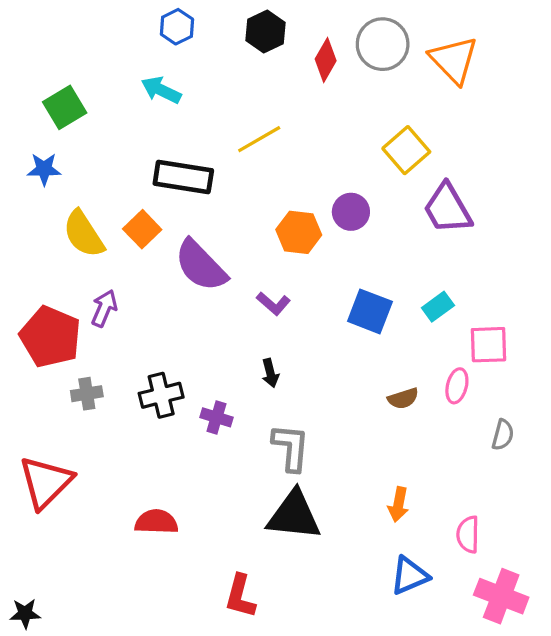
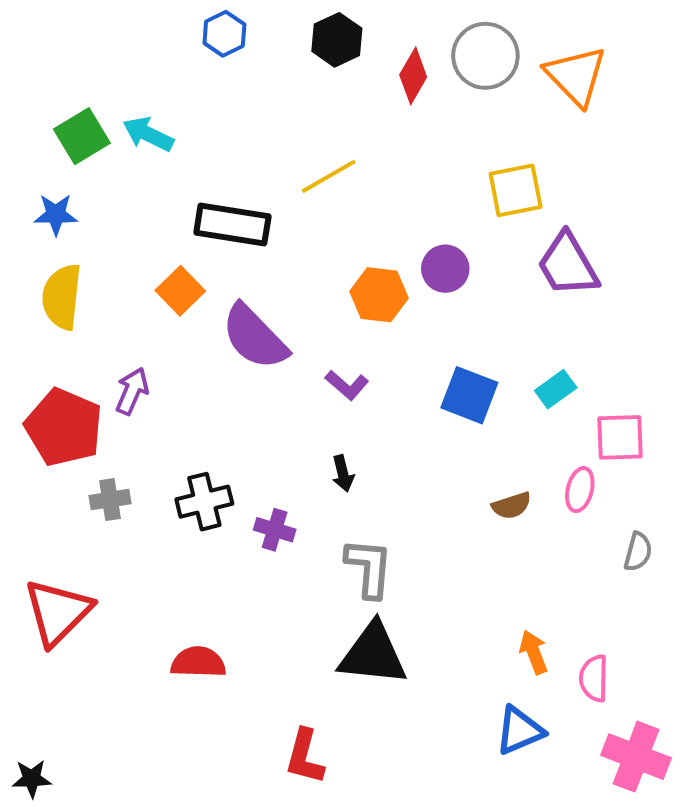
cyan arrow: (161, 90) -> (148, 134), moved
yellow square: (406, 150) -> (516, 190), turned 30
yellow semicircle: (84, 234) -> (62, 297), moved, turned 39
orange arrow: (398, 504) -> (534, 652), moved, turned 148

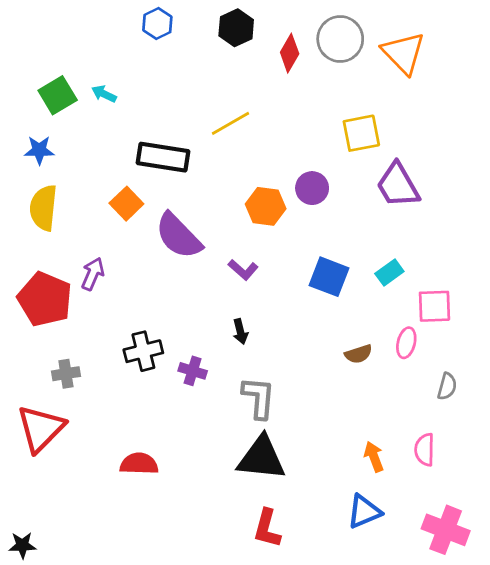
cyan arrow: (148, 134) -> (104, 94), size x0.7
gray cross: (110, 500) -> (66, 374), moved
pink semicircle: (594, 678) -> (425, 450), moved
red L-shape: (305, 757) -> (267, 528), moved

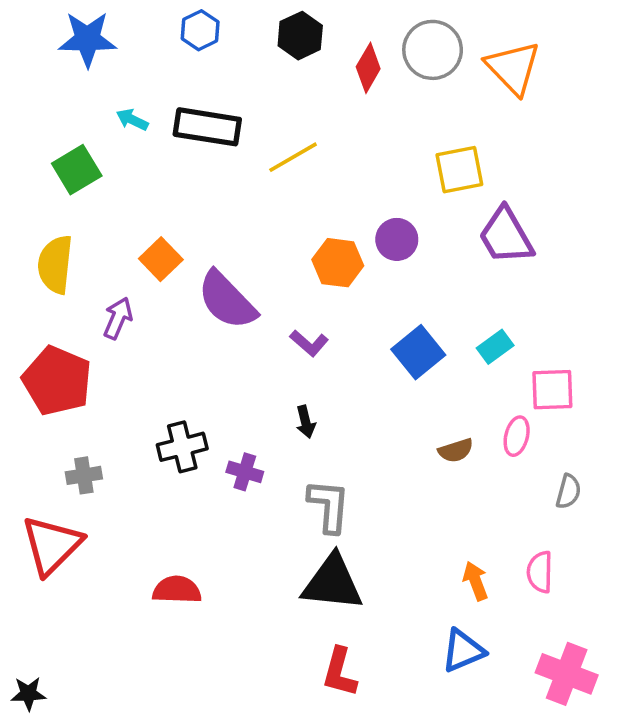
green square: (58, 95) -> (77, 170), moved
blue star: (39, 150) -> (87, 39), moved, size x1.5
black rectangle: (163, 157) -> (207, 127), moved
purple arrow: (93, 274) -> (118, 318), moved
blue square: (329, 277) -> (418, 352), turned 30

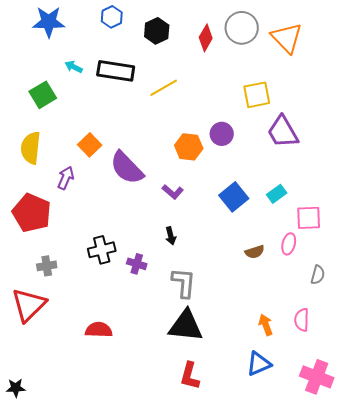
black hexagon: (300, 36) -> (157, 31), moved

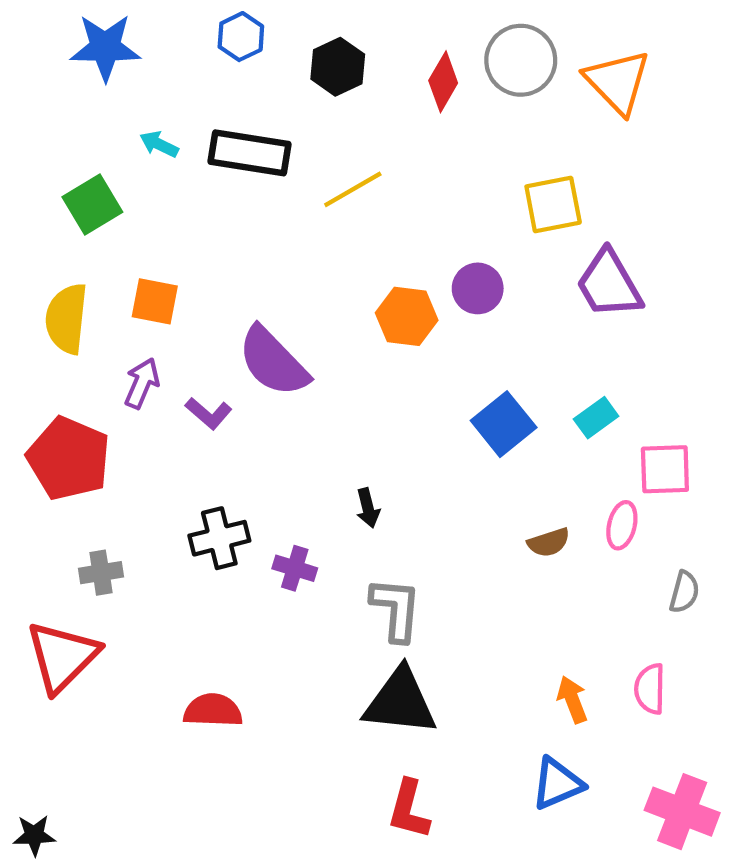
orange square: (90, 145) -> (155, 301), moved, turned -35
purple L-shape: (173, 192) -> (209, 413), moved

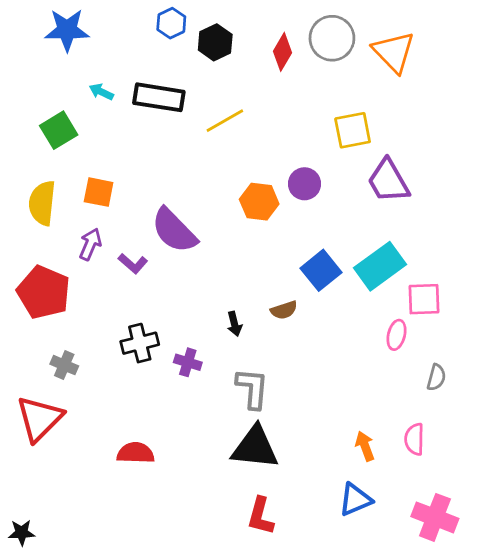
blue hexagon: (241, 37) -> (171, 23), moved
cyan rectangle: (596, 418) -> (380, 266), size x1.8
brown semicircle: (549, 542) -> (284, 310), moved
gray cross: (101, 573) -> (64, 365), turned 32

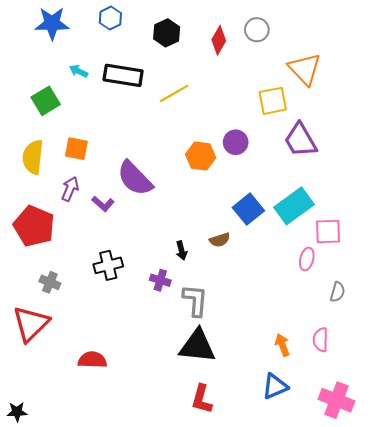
blue hexagon: (171, 23) -> (110, 18), moved
gray circle: (332, 38) -> (257, 30), size x0.7
orange triangle: (394, 52) -> (305, 69), moved
purple cross: (188, 362) -> (160, 280), moved
red semicircle: (136, 453) -> (92, 360), moved

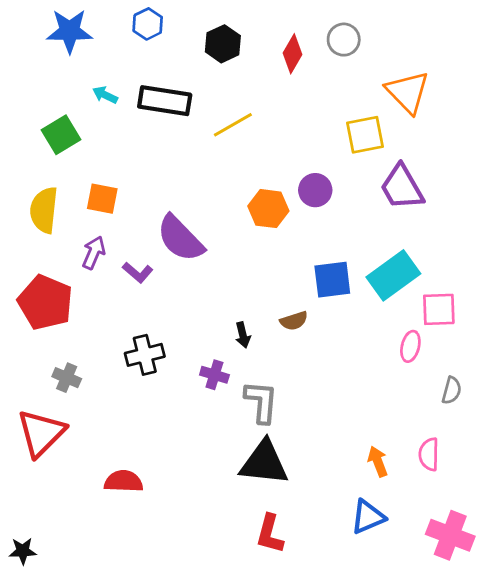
blue square: (248, 209) -> (332, 280), turned 32

